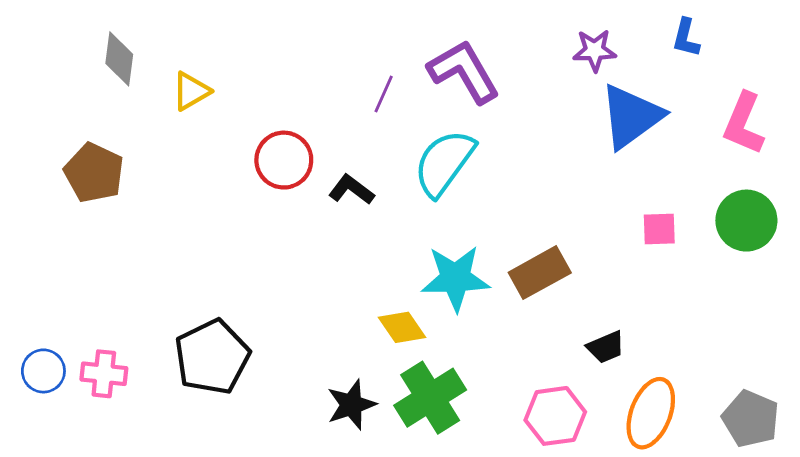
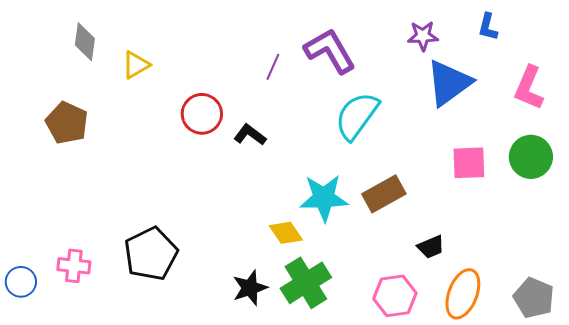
cyan semicircle: (444, 163) -> (357, 116), moved
pink square: (659, 229) -> (469, 163), size x1.4
blue circle: (43, 371) -> (21, 282), moved

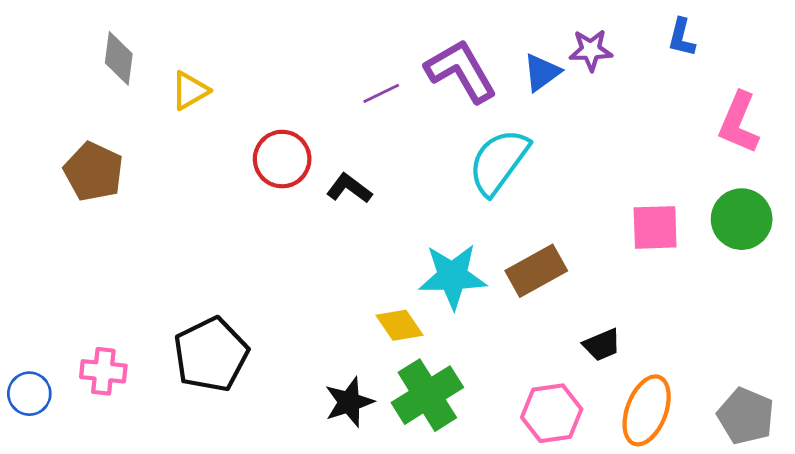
purple line: (273, 67) -> (381, 93), turned 40
blue triangle: (449, 83) -> (542, 72), moved, size x0.6

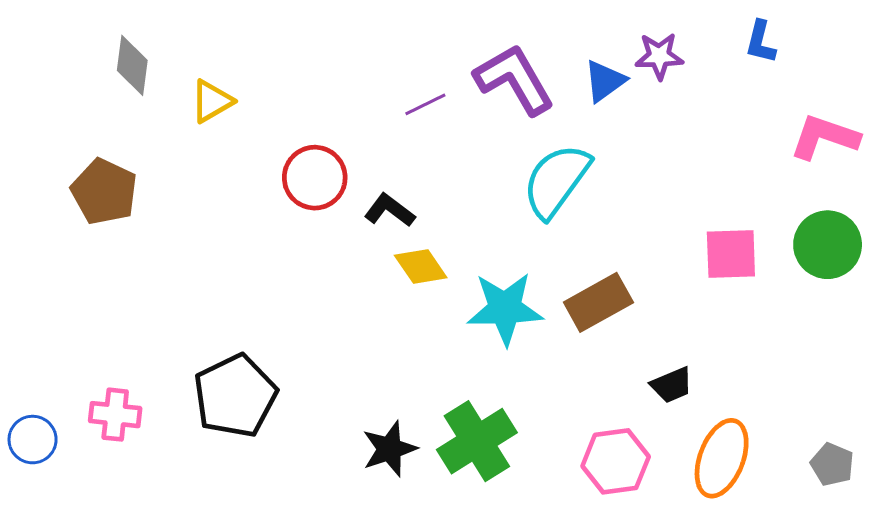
pink L-shape: (739, 123) -> (824, 137), turned 86
yellow diamond: (399, 325) -> (421, 266), moved
gray pentagon: (746, 416) -> (832, 464), size x0.7

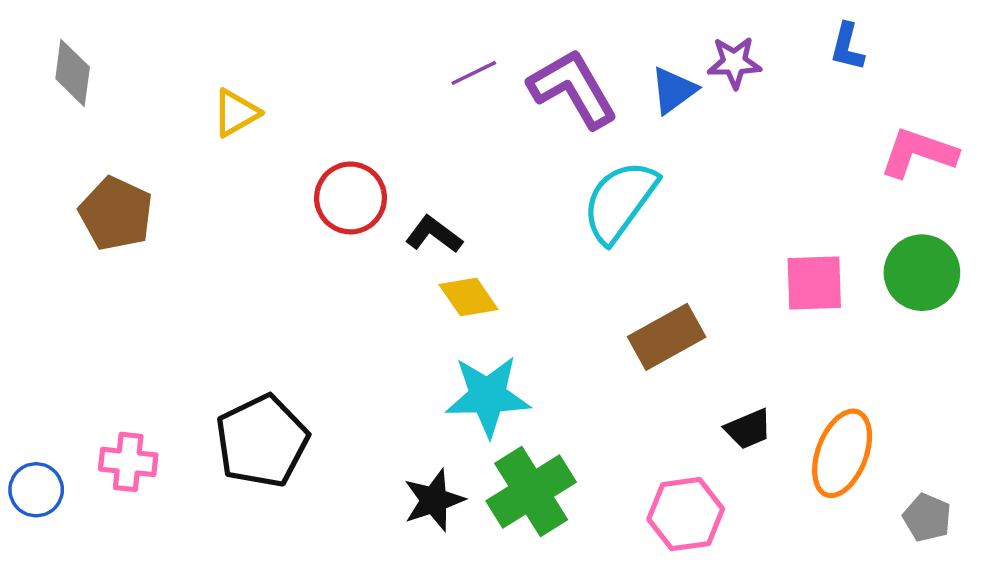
gray diamond: (132, 65) -> (73, 73), moved
purple line: (425, 104) -> (474, 73), moved
cyan star: (505, 309) -> (488, 396), moved
orange ellipse: (722, 458) -> (842, 453), moved

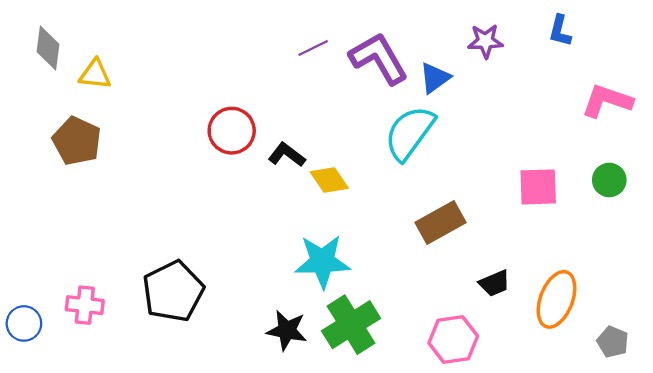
blue triangle: (674, 90) -> (435, 78), moved
yellow triangle: (236, 113) -> (95, 74), moved, turned 36
green circle: (922, 273) -> (609, 180), size x0.7
yellow diamond: (469, 297) -> (329, 180), moved
black star: (434, 500) -> (287, 330), turned 30

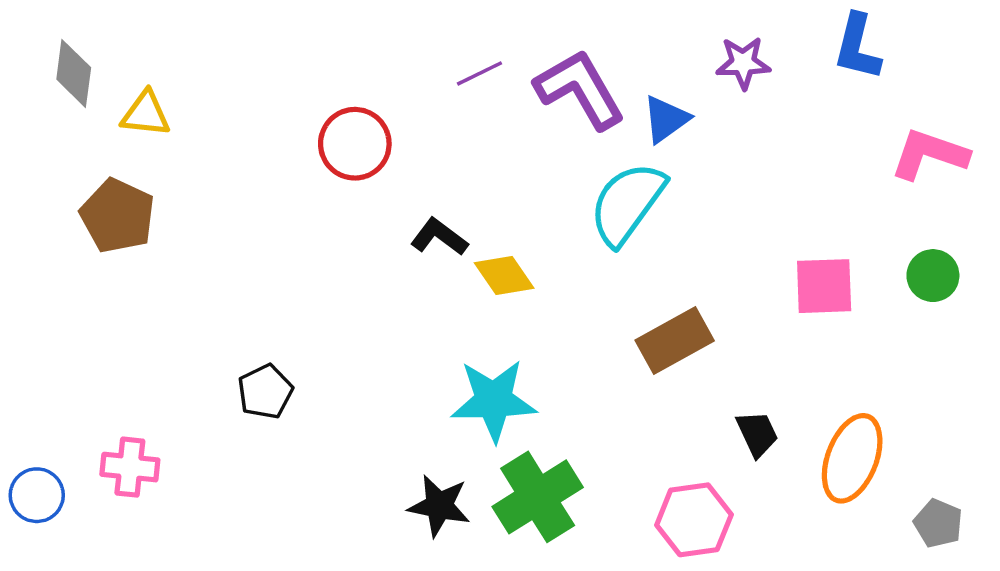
blue L-shape: (560, 31) -> (857, 47), size x1.4
red circle: (232, 131) -> (355, 144), moved
black trapezoid: (495, 283) -> (757, 434), turned -92
black pentagon: (173, 291) -> (265, 392), moved, size x0.6

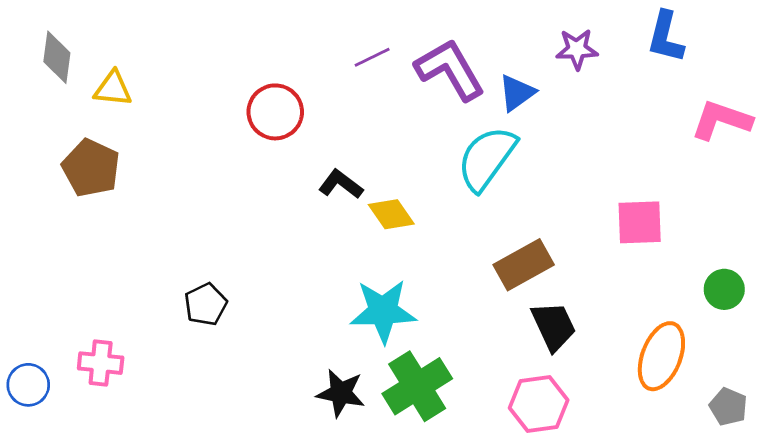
green circle: (933, 276) -> (724, 289), moved
black trapezoid: (757, 434) -> (554, 326), moved, size x1.4

